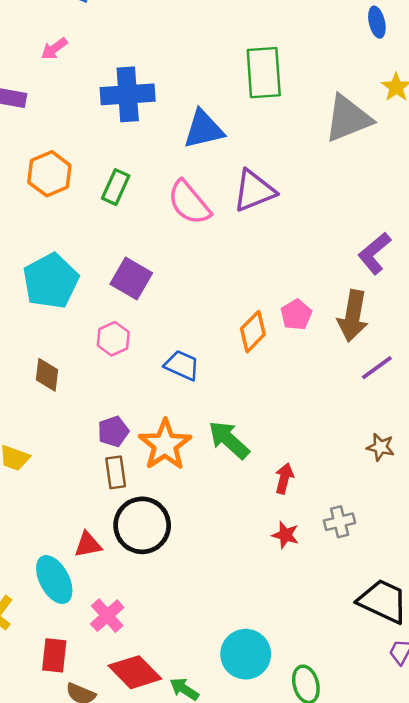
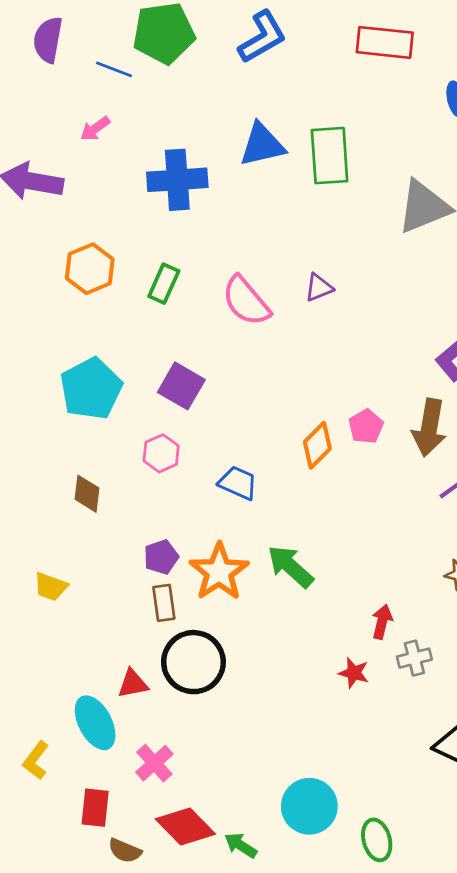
blue triangle: (204, 129) -> (262, 145), moved
purple triangle: (254, 191) -> (319, 288), size x0.6
red arrow: (284, 478) -> (382, 622), moved

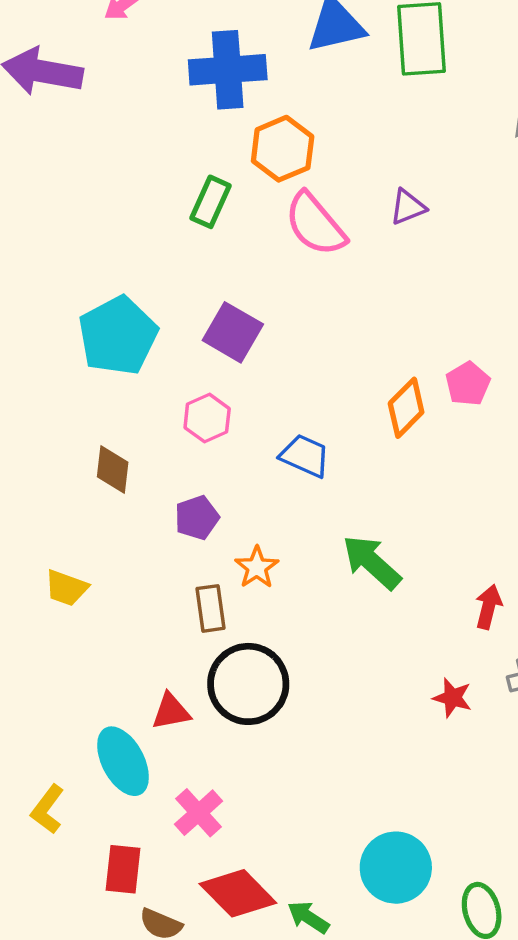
orange hexagon: (90, 269) -> (283, 149), moved
purple pentagon: (161, 557) -> (197, 518), moved
orange star: (219, 572) -> (257, 567), moved, size x0.6
red arrow: (382, 622) -> (488, 607), moved

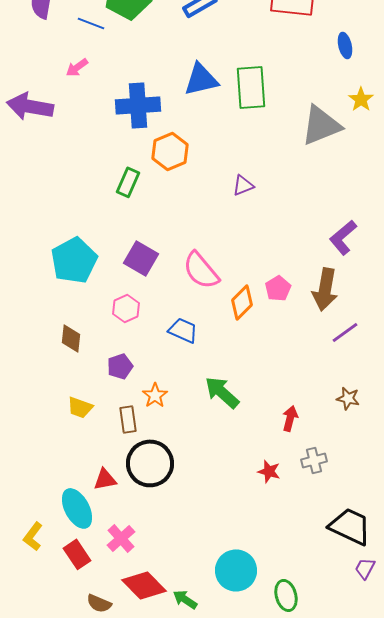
pink semicircle: (315, 224) -> (201, 270), moved
yellow trapezoid: (66, 588) -> (80, 407), moved
red rectangle: (123, 869) -> (77, 554), moved, turned -40

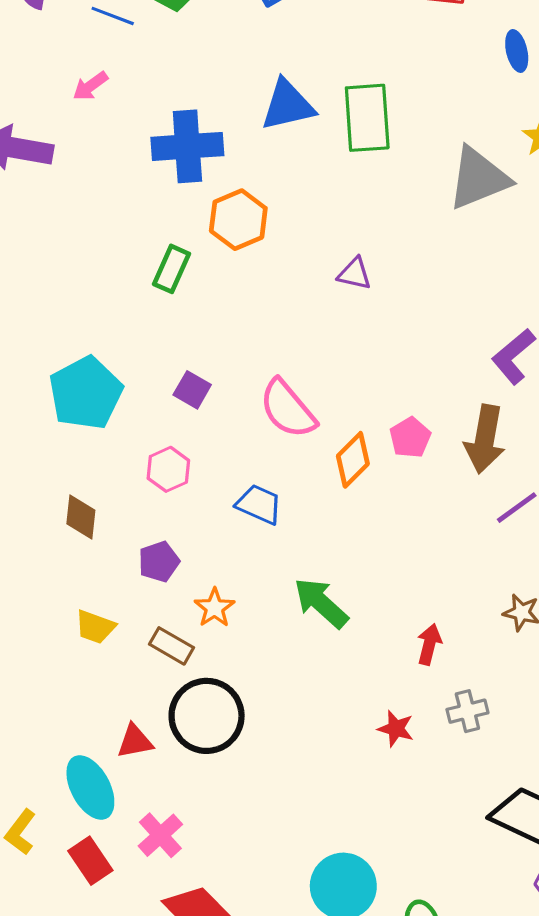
purple triangle: (243, 185) -> (354, 274), turned 35
purple square: (141, 258) -> (192, 390), size x0.7
brown rectangle: (128, 419) -> (172, 646), turned -52

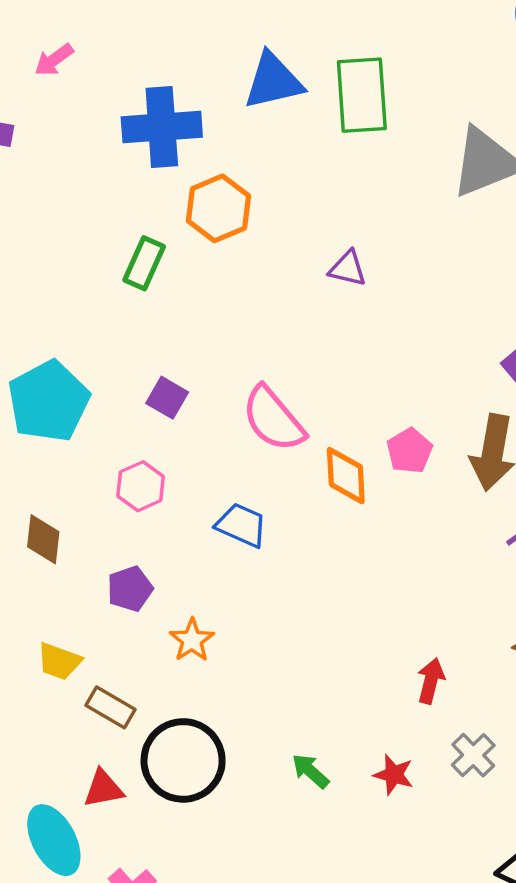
orange diamond: (353, 460) -> (346, 476), turned -48
green arrow: (321, 603) -> (310, 771), moved, size x0.6
brown rectangle: (172, 646) -> (111, 707), moved
gray cross: (467, 711) -> (473, 755), turned -30

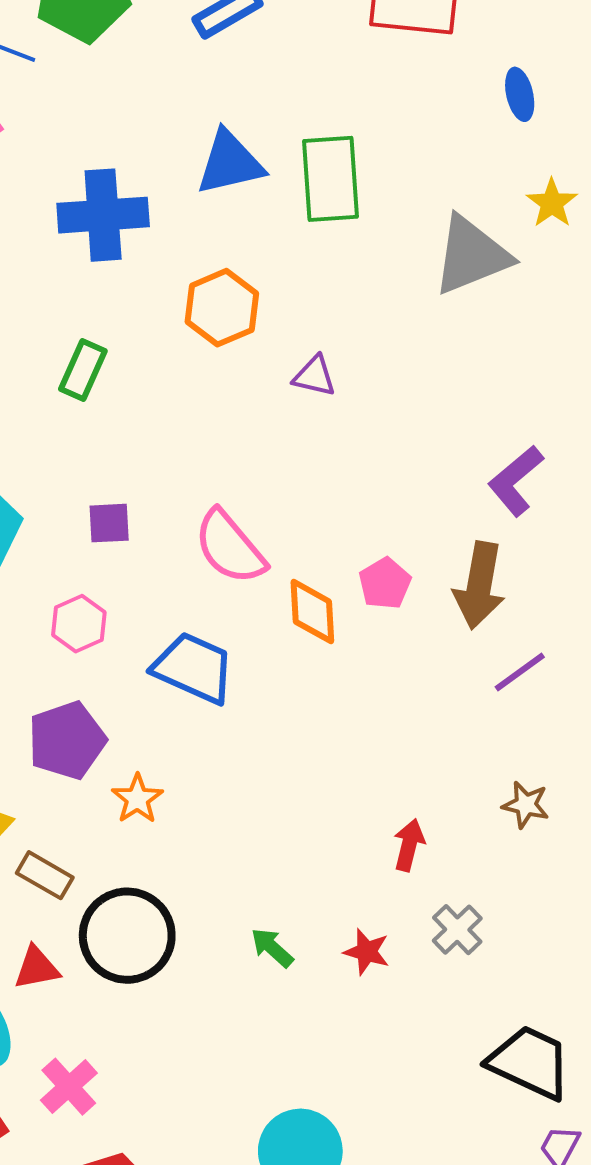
orange hexagon: (218, 208) -> (222, 308), moved
purple square: (167, 398) -> (109, 523), turned -33
blue trapezoid: (241, 525) -> (194, 668), size x1.4
purple pentagon: (130, 589) -> (67, 740), size x1.5

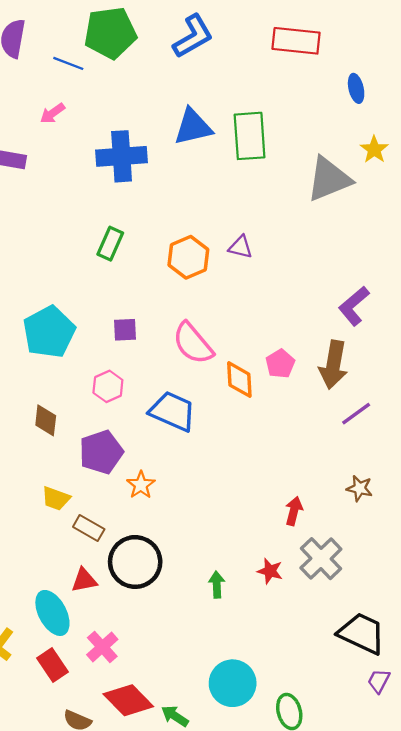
orange hexagon: (222, 308) -> (188, 257), moved
gray cross: (457, 930) -> (321, 559), size x1.5
green arrow: (272, 948) -> (217, 585), moved, turned 45

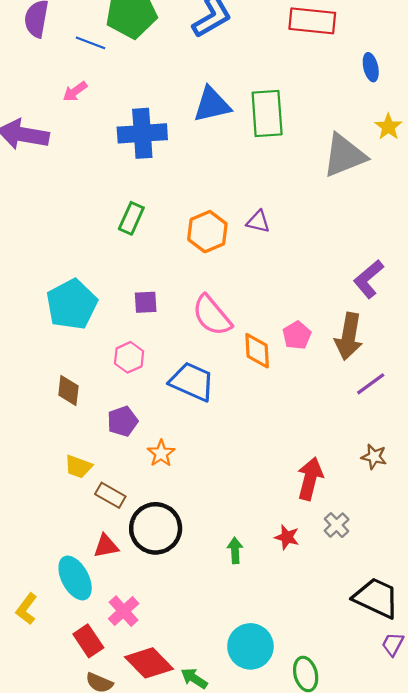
purple pentagon: (101, 452) -> (122, 421), size x0.7
red arrow: (294, 511) -> (310, 479), size x1.5
gray cross: (321, 559) -> (337, 525), size x0.6
red rectangle: (52, 665) -> (88, 641), moved

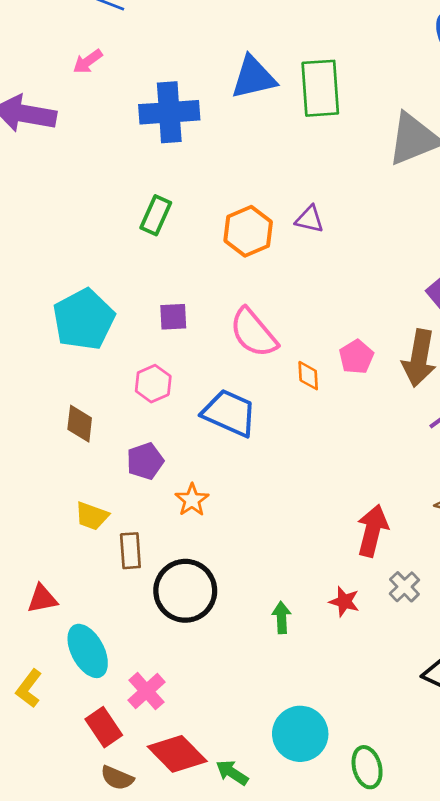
orange diamond: (257, 351) -> (308, 376), size x0.7
brown rectangle: (110, 495) -> (130, 551), turned 56
red triangle: (106, 546) -> (42, 599), moved

